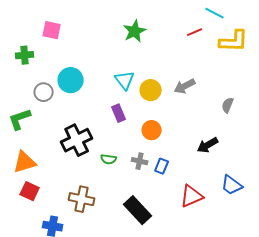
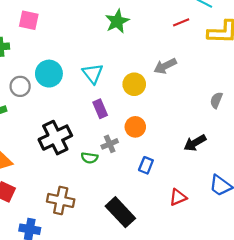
cyan triangle: (125, 80) -> (93, 74), moved
gray arrow: (185, 86) -> (165, 66), moved
gray cross: (140, 161) -> (110, 144), moved, turned -35
red triangle: (192, 196) -> (178, 197), size x0.7

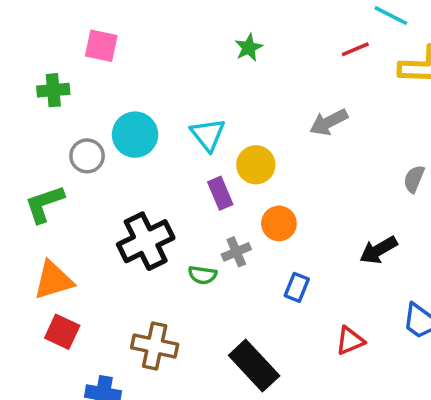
green star: (117, 21) -> (249, 48), size x0.7
yellow circle: (134, 84) -> (256, 165), moved

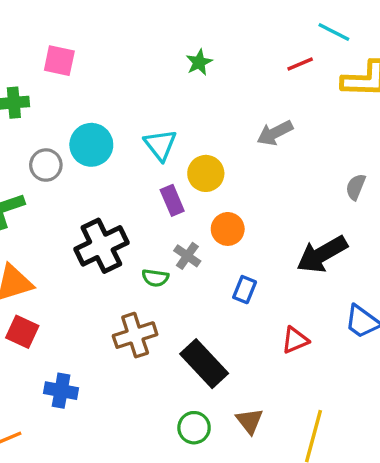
black arrow: (378, 250) -> (322, 254), size x1.4
gray cross: (236, 252) -> (187, 256), turned -32
brown cross: (155, 346) -> (135, 335), moved, turned -30

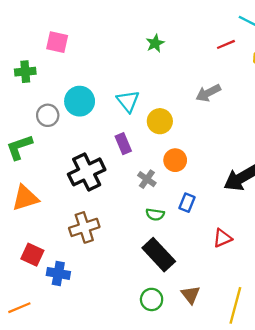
purple rectangle: (172, 200) -> (123, 144), moved
green semicircle: (155, 278) -> (155, 214), moved
red square: (22, 332) -> (32, 255), moved
brown cross: (135, 335) -> (84, 227), moved

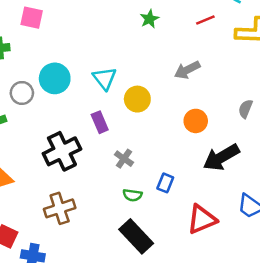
green star: (155, 43) -> (149, 19), moved
orange circle: (175, 160) -> (196, 121), moved
red triangle: (222, 238) -> (202, 219), size x1.5

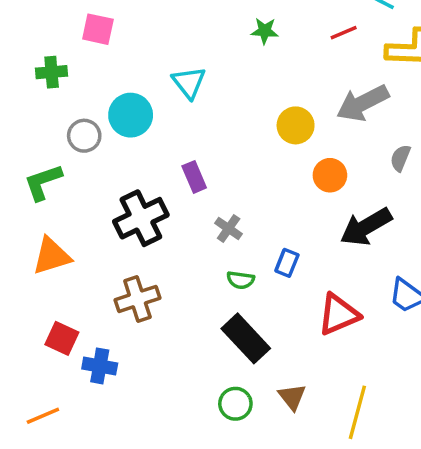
green star: (149, 19) -> (265, 31), turned 30
gray arrow: (187, 70) -> (363, 103), moved, size x1.4
cyan triangle: (105, 78) -> (189, 82), moved
yellow circle: (137, 99) -> (296, 125), moved

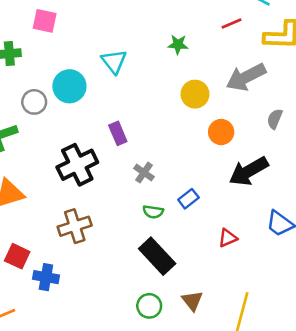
green star: (265, 31) -> (178, 44), moved
blue rectangle: (287, 263) -> (188, 199), turned 30
red triangle: (339, 314) -> (228, 238), size x0.6

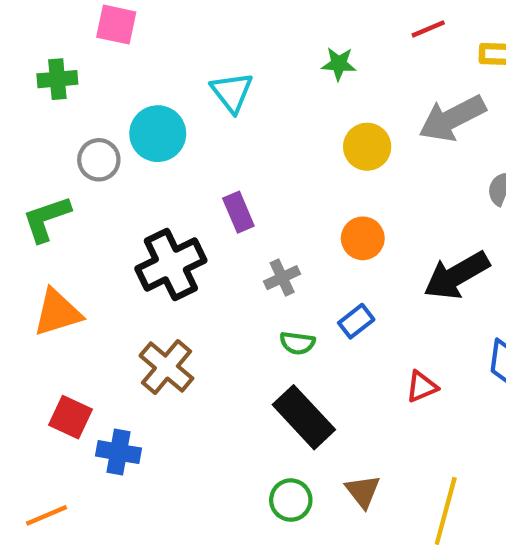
orange circle: (221, 132) -> (363, 238), moved
gray cross: (144, 173) -> (282, 278), turned 30
brown cross: (75, 226) -> (166, 367), turned -32

